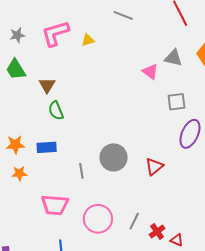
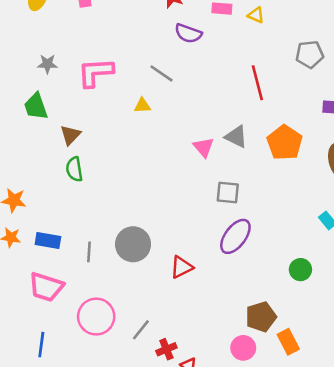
gray line: (123, 15) -> (161, 73), moved
yellow triangle: (88, 40) -> (142, 106), moved
blue rectangle: (47, 147) -> (48, 240), moved

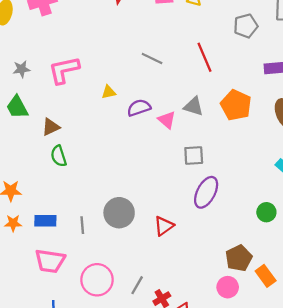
purple semicircle: (188, 33) -> (139, 108), moved, turned 150
gray line: (161, 73) -> (152, 59), moved
brown triangle: (70, 135) -> (51, 127), turned 30

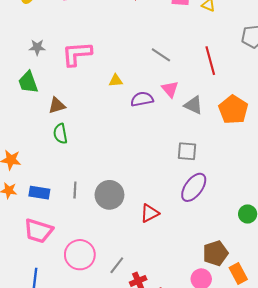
pink triangle: (167, 120) -> (170, 89), moved
gray line: (82, 225) -> (75, 190), moved

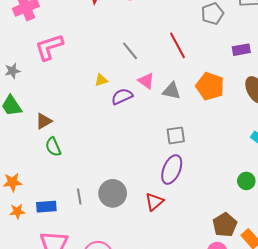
pink L-shape: (77, 54) -> (49, 47), moved
gray line: (161, 55) -> (130, 51), turned 30
yellow triangle: (116, 81) -> (101, 80), moved
purple ellipse: (194, 187) -> (172, 169), moved

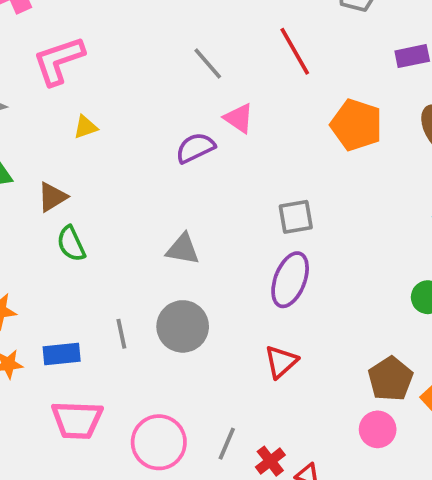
yellow triangle: (101, 80) -> (85, 127), moved
gray triangle: (172, 91) -> (183, 249), moved
red triangle: (154, 202) -> (281, 362), moved

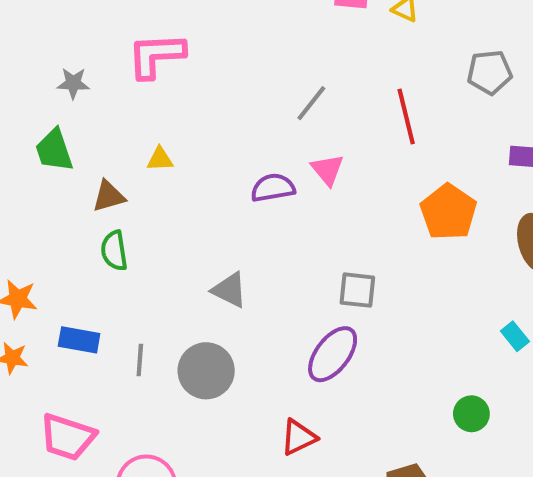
gray line: (208, 64) -> (311, 103), turned 63
yellow triangle: (85, 127) -> (160, 159), moved
blue rectangle: (62, 354) -> (79, 340), moved

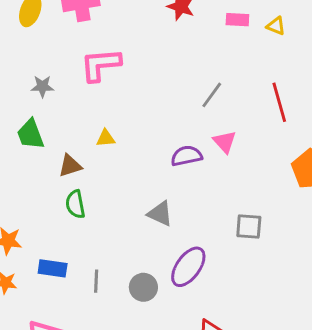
gray triangle: (230, 290) -> (160, 214), moved
purple ellipse: (333, 354) -> (188, 267), moved
gray circle: (206, 371) -> (143, 287), size x0.7

